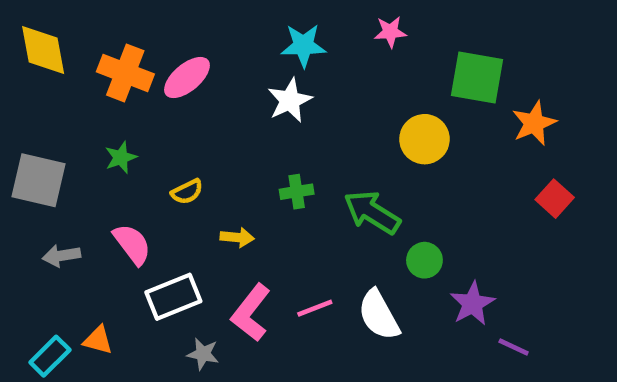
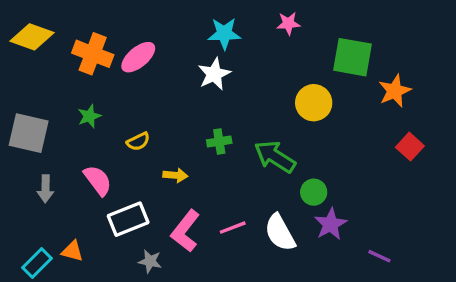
yellow diamond: (43, 50) -> (32, 37), turned -60
gray arrow: (61, 256) -> (45, 189), turned -80
purple star: (472, 304) -> (331, 224), moved

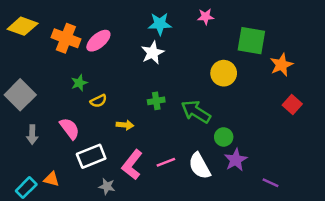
green star: (89, 116) -> (79, 83), moved
gray square: (29, 133) -> (20, 95), turned 32

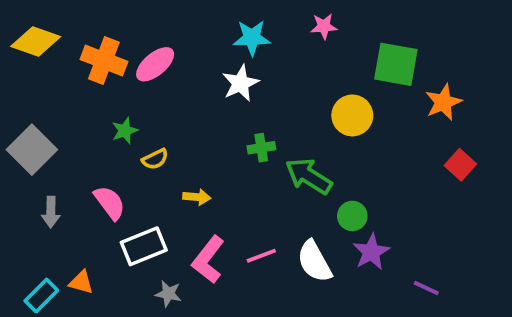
green cross: (156, 101) -> (261, 148), moved

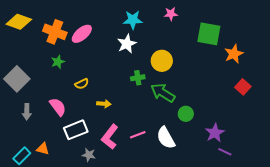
yellow circle: (352, 115) -> (162, 61), moved
green star: (125, 131) -> (58, 62), moved
purple star: (371, 252) -> (215, 133), moved

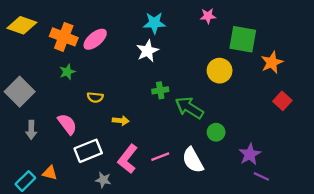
pink star: (171, 14) -> (208, 16), moved
yellow circle: (162, 61) -> (220, 71), moved
yellow semicircle: (82, 84) -> (95, 97), turned 32

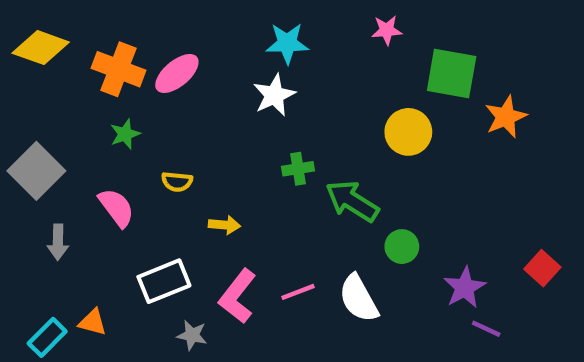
red square: (282, 101) -> (542, 268), moved
pink semicircle: (67, 124) -> (116, 208), moved

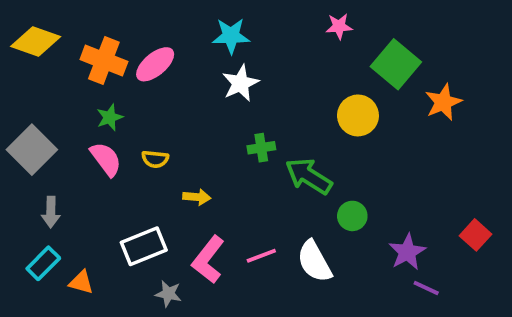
cyan star: (287, 43) -> (231, 36), moved
green square: (452, 74) -> (396, 64), turned 30
pink semicircle: (116, 208) -> (106, 159), moved
cyan rectangle: (47, 337) -> (43, 263), moved

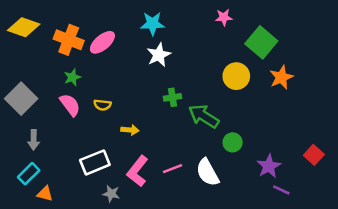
orange star: (443, 102) -> (281, 77), moved
orange triangle: (81, 282) -> (45, 194), moved

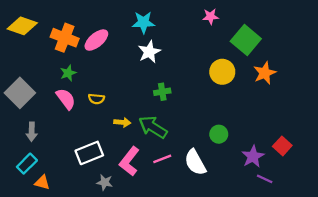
green arrow: (204, 116) -> (153, 127), moved
red square: (314, 155) -> (282, 146), moved

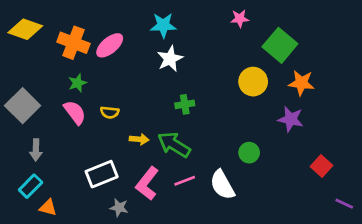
orange star: (265, 73) -> (301, 83), turned 30
purple star: (253, 157) -> (291, 119), moved, turned -30
purple line: (265, 179) -> (344, 204), moved

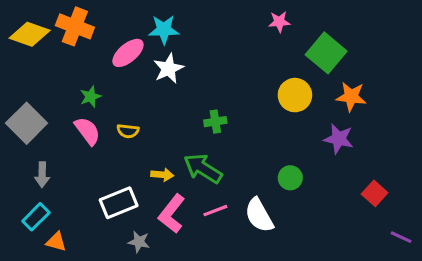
cyan star: (163, 25) -> (164, 30), moved
orange cross: (73, 43) -> (75, 26), moved
white star: (170, 59) -> (169, 69), moved
yellow arrow: (139, 139) -> (162, 175), moved

